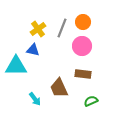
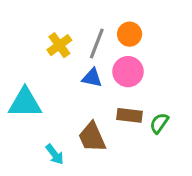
blue triangle: (33, 50) -> (92, 78), moved
green semicircle: (91, 101) -> (159, 123), moved, turned -32

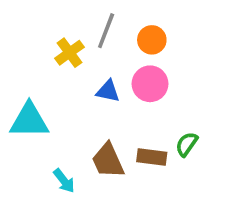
gray line: (97, 44) -> (106, 31), moved
brown rectangle: (130, 115) -> (152, 157), moved

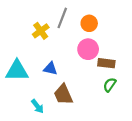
blue triangle: (108, 91) -> (50, 69), moved
brown rectangle: (152, 157) -> (106, 63), moved

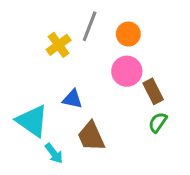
brown rectangle: (106, 63) -> (153, 91), turned 56
cyan triangle: (17, 71) -> (32, 121), moved, turned 35

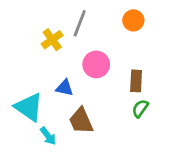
orange circle: (128, 34) -> (133, 20), moved
pink circle: (127, 71) -> (96, 64), moved
brown rectangle: (153, 91) -> (136, 81), turned 30

